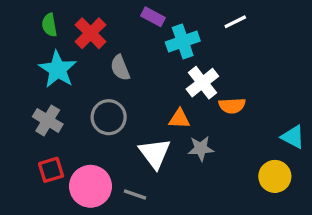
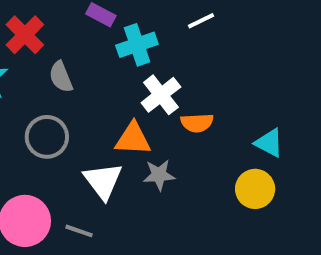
orange triangle: (179, 119) -> (133, 139), size x1.4
cyan triangle: (293, 137) -> (269, 143), moved
yellow circle: (275, 176) -> (255, 189), moved

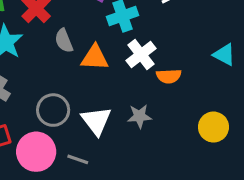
gray circle: (47, 137) -> (53, 110), moved
orange triangle: (133, 139) -> (95, 58), moved
cyan triangle: (269, 143) -> (224, 55), moved

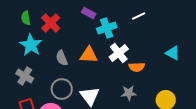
gray semicircle: (64, 41) -> (62, 58), moved
gray star: (139, 116) -> (129, 93), moved

